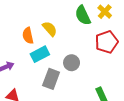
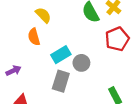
yellow semicircle: (50, 29) -> (43, 15), moved
cyan rectangle: (40, 54) -> (61, 55), moved

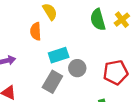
red pentagon: (117, 39) -> (116, 72), moved

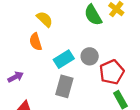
gray circle: (77, 68) -> (90, 56), moved
red pentagon: (116, 72) -> (112, 72), moved

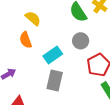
gray circle: (90, 56) -> (81, 41), moved

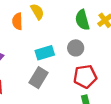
orange semicircle: (26, 40) -> (17, 21), moved

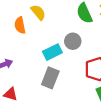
gray circle: (76, 48) -> (73, 41), moved

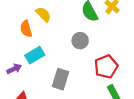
cyan rectangle: (52, 52) -> (35, 55), moved

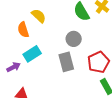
gray rectangle: (61, 79) -> (66, 62), moved, turned -30

